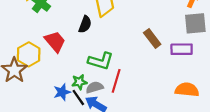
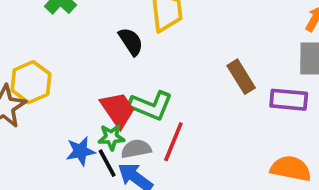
black semicircle: (85, 24) -> (131, 41), turned -60
red trapezoid: (55, 41) -> (118, 110), moved

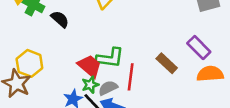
black semicircle: (131, 41) -> (60, 19), moved
brown rectangle: (241, 77) -> (167, 63), moved
purple rectangle: (289, 100) -> (199, 48), moved, turned 55

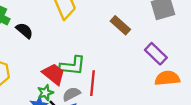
brown rectangle: (167, 63) -> (120, 25), moved
green star: (90, 85) -> (45, 93), moved

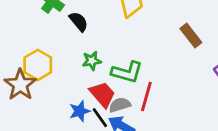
red trapezoid: (54, 74) -> (102, 94), moved
green star: (45, 93) -> (92, 61), moved

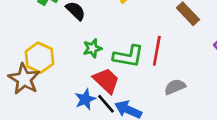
red line: (146, 97) -> (157, 51), moved
gray semicircle: (120, 105) -> (175, 87), moved

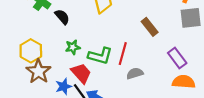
brown star: (24, 79) -> (39, 71), moved
gray semicircle: (175, 87) -> (135, 73), moved

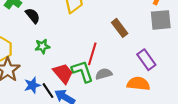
green L-shape: (100, 56) -> (82, 71), moved, turned -125
red trapezoid: (81, 73) -> (63, 73), moved
orange semicircle: (184, 82) -> (138, 84), moved

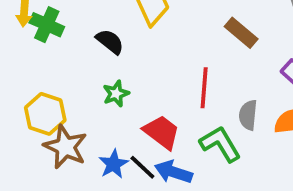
black semicircle: (33, 16) -> (110, 42), moved
green L-shape: (82, 71) -> (220, 144), moved
gray semicircle: (104, 74) -> (248, 115), moved, turned -56

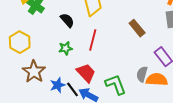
red line: (204, 88) -> (93, 40), moved
yellow hexagon: (45, 114) -> (20, 42), moved
gray semicircle: (248, 115) -> (142, 74), moved

